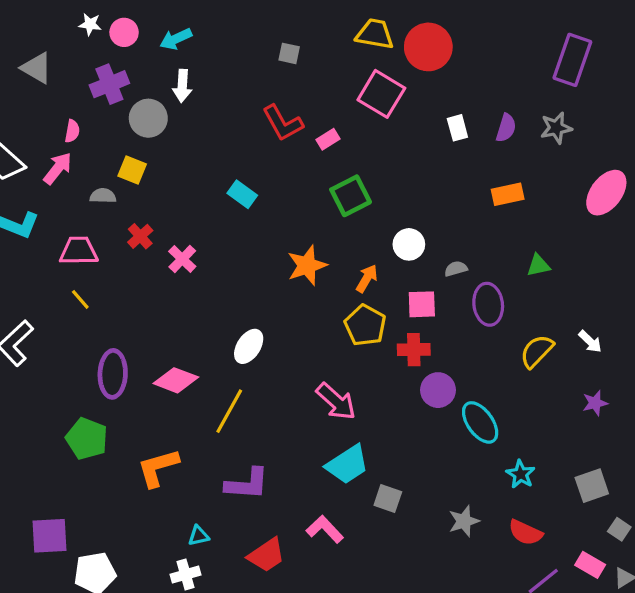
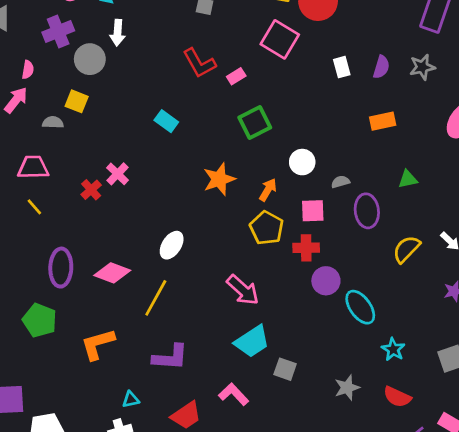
red cross: (140, 236) -> (91, 190), moved

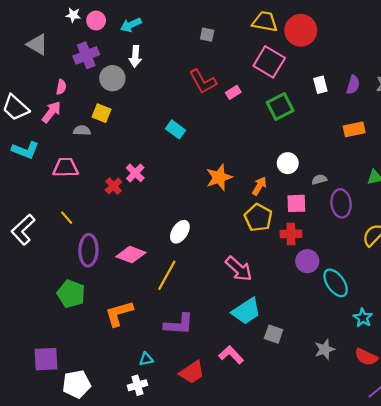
green square: (255, 122) -> (280, 107), moved
yellow line: (34, 207) -> (67, 218), moved

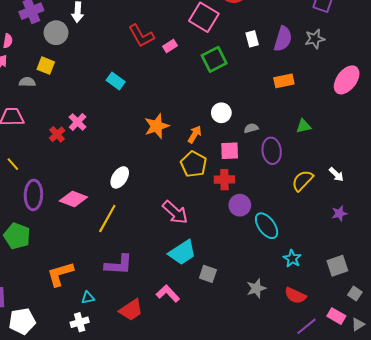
purple semicircle: (353, 85) -> (283, 39), size x1.4
orange L-shape: (119, 313) -> (60, 274), moved

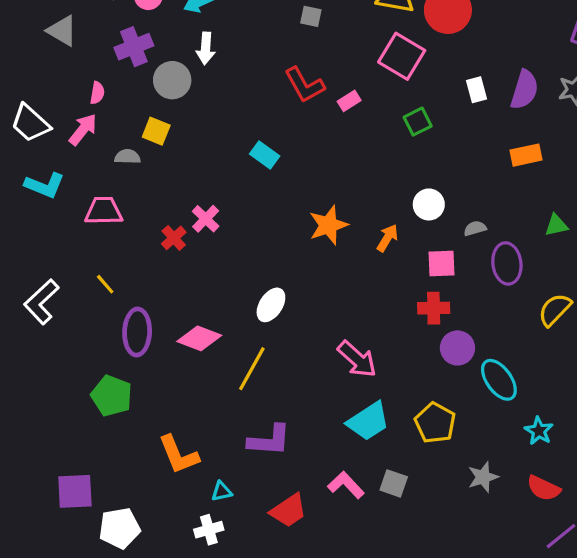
green square: (214, 59) -> (418, 122), size x0.7
yellow pentagon: (194, 164) -> (435, 423), moved
orange L-shape: (60, 274) -> (179, 455), turned -96
gray square: (208, 274) -> (394, 483), moved

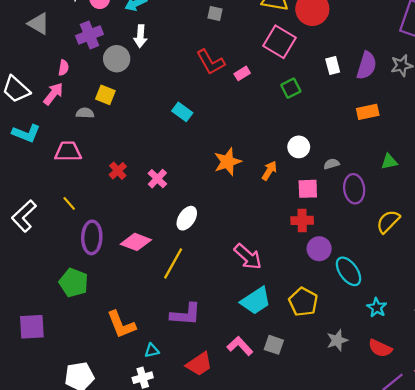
pink cross: (206, 219) -> (157, 179), moved
purple square: (75, 491) -> (32, 327), moved

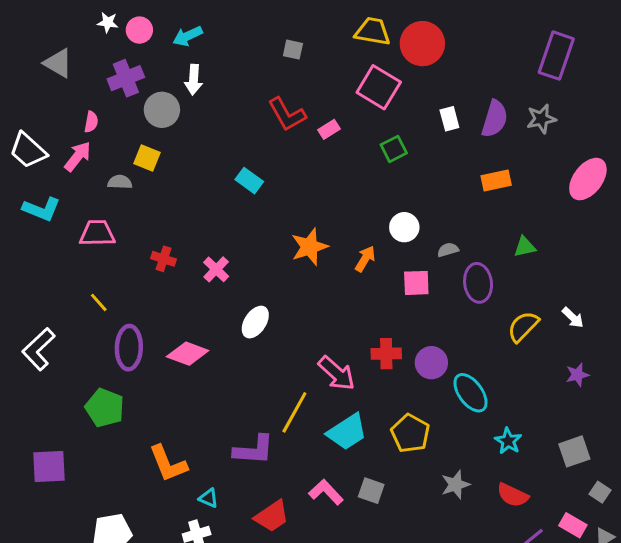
red cross: (118, 171) -> (163, 259), turned -30
white L-shape: (24, 216) -> (39, 349), moved
red cross: (302, 220) -> (386, 354), moved
yellow line: (173, 263) -> (294, 412), moved
cyan triangle: (152, 350) -> (209, 498), turned 35

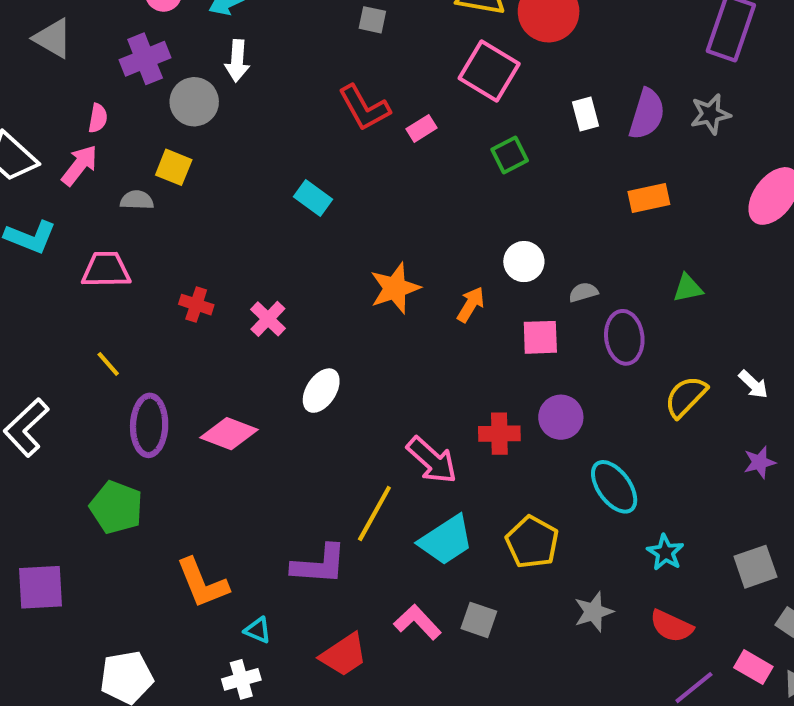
purple circle: (431, 363) -> (561, 417), moved

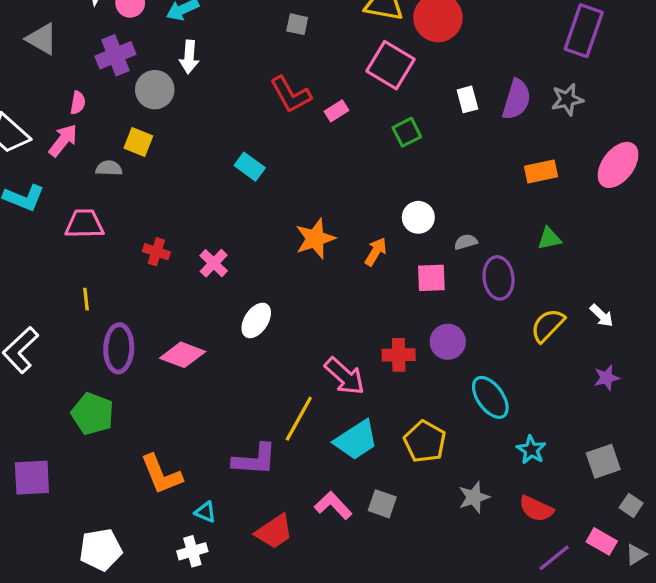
orange rectangle: (649, 198) -> (541, 171), moved
yellow line: (108, 364) -> (86, 299), turned 35

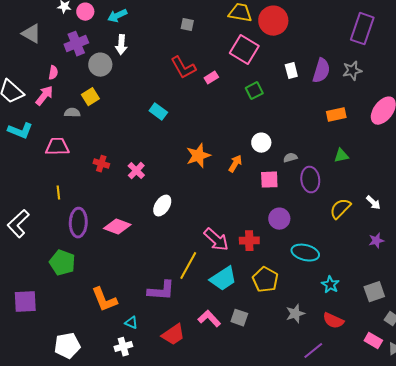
yellow square: (138, 142) -> (90, 97), turned 36
red cross: (399, 355) -> (249, 241), moved
cyan ellipse: (490, 397) -> (305, 253), turned -40
purple line: (554, 558) -> (313, 351), moved

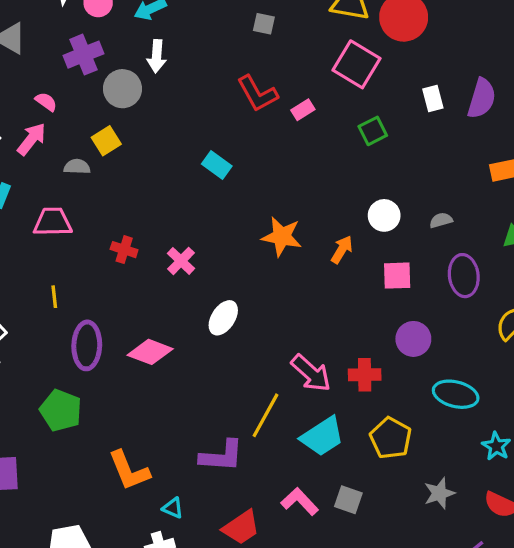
pink semicircle: (53, 73) -> (46, 102), turned -64
orange star: (198, 156) -> (282, 237), turned 30
gray semicircle: (290, 158) -> (441, 220), moved

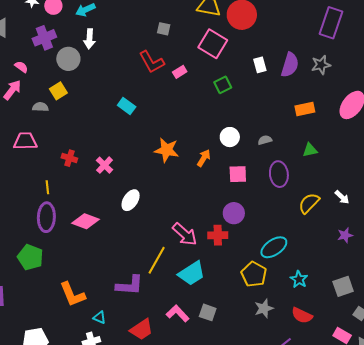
gray square: (264, 24) -> (164, 29), moved
yellow line: (54, 297) -> (47, 187), moved
purple circle: (413, 339) -> (234, 213), moved
cyan ellipse: (456, 394) -> (274, 247), turned -48
yellow pentagon: (391, 438) -> (254, 274), moved

